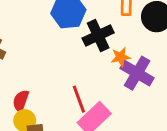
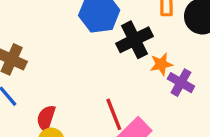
purple cross: (137, 73) -> (181, 83), size x0.7

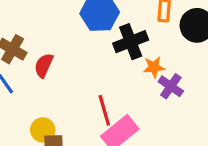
red semicircle: (46, 118) -> (44, 65), moved

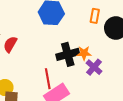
black cross: (131, 42) -> (68, 54), moved

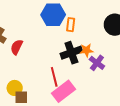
orange rectangle: (95, 16) -> (71, 25), moved

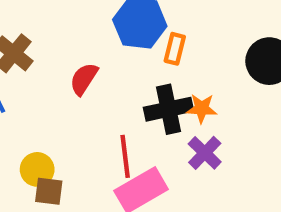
red semicircle: (17, 47) -> (84, 79), moved
purple cross: (97, 63) -> (205, 153), moved

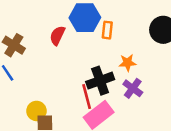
red semicircle: (84, 79) -> (57, 36), moved
black cross: (169, 109) -> (100, 81), moved

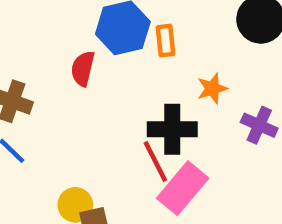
black cross: (100, 81) -> (172, 129), turned 32
purple cross: (133, 88) -> (259, 125), moved

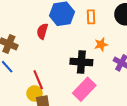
orange rectangle: (166, 41) -> (91, 17), moved
red line: (155, 162) -> (38, 80), moved

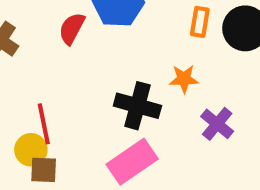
orange rectangle: (91, 17) -> (200, 22), moved

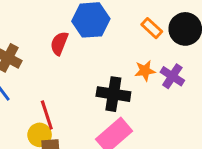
orange rectangle: (200, 22) -> (152, 28), turned -50
purple cross: (217, 124) -> (172, 76), moved

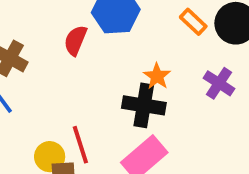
orange star: (145, 71) -> (157, 76), moved, turned -30
red line: (47, 115) -> (80, 145), moved

